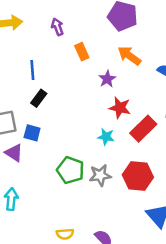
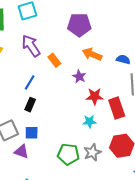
purple arrow: (58, 27) -> (31, 46), size x1.6
blue line: (32, 70) -> (30, 82), moved, turned 49
red rectangle: (143, 129) -> (117, 108), turned -50

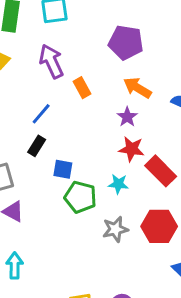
purple star: (79, 77) -> (127, 117), moved
red rectangle: (117, 108) -> (161, 171), turned -35
blue square: (32, 133) -> (63, 169), moved
green pentagon: (68, 154) -> (80, 197), moved

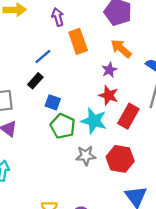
purple arrow: (51, 61) -> (58, 17), size x0.7
orange rectangle: (82, 88) -> (78, 41), size x1.5
red rectangle: (161, 171) -> (128, 116), turned 65
cyan star: (118, 184) -> (94, 121), size x1.6

